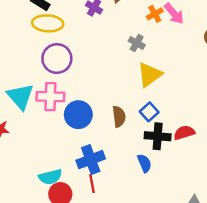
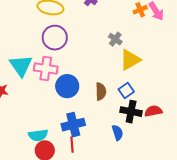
gray cross: (137, 43) -> (115, 39), moved

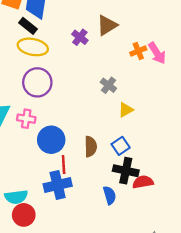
yellow triangle: (130, 60) -> (126, 110), size x0.6
pink cross: (46, 69) -> (26, 119), size x0.7
red semicircle: (153, 111) -> (143, 182), moved
red line: (72, 145) -> (64, 165), moved

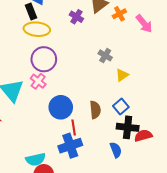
black rectangle: (28, 26) -> (31, 11), turned 35
orange cross: (138, 51) -> (119, 14), moved
pink cross: (26, 119) -> (38, 81), moved, turned 35

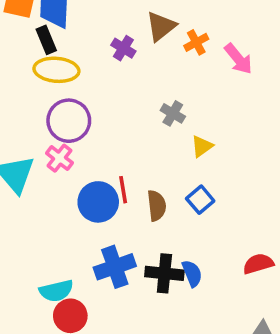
black cross: (128, 127) -> (164, 273), moved
red line: (74, 128) -> (123, 190), moved
red semicircle: (143, 136) -> (258, 264), moved

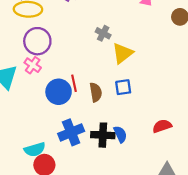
yellow triangle: (202, 146) -> (123, 53), size x1.5
blue square: (200, 200) -> (123, 87), turned 35

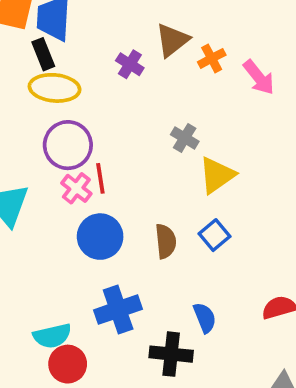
pink cross: (33, 65) -> (76, 188), moved
red line: (74, 83) -> (100, 178), moved
blue square: (123, 87) -> (215, 235), turned -35
black cross: (103, 135) -> (171, 354), moved

